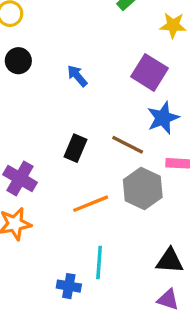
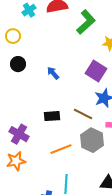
black rectangle: (76, 148) -> (52, 116), turned 63

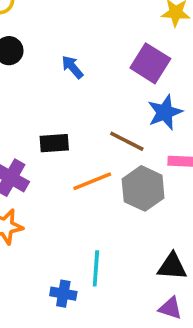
black rectangle: (52, 116) -> (54, 143), moved
orange line: (61, 149) -> (92, 181), moved

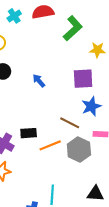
purple square: (150, 63) -> (83, 79), turned -35
black rectangle: (54, 143) -> (29, 133), moved

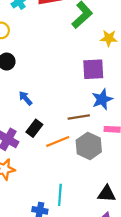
blue arrow: (39, 81) -> (25, 98), moved
brown line: (70, 123) -> (79, 117), turned -36
black rectangle: (29, 133) -> (34, 128), turned -49

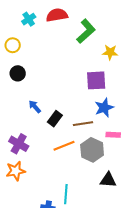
black rectangle: (34, 128) -> (55, 119), moved
black triangle: (107, 194) -> (108, 180), moved

